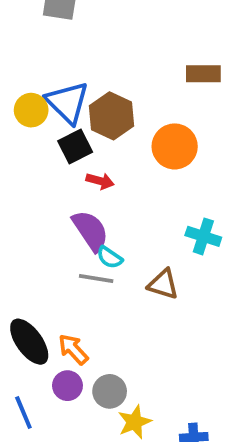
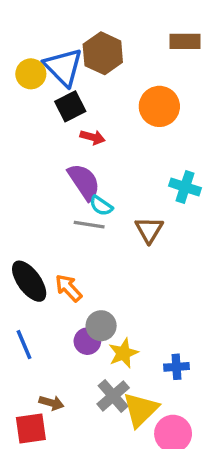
brown hexagon: (111, 116) -> (103, 53), moved
brown triangle: (163, 284) -> (149, 230), turned 44
purple circle: (67, 386) -> (87, 341), moved

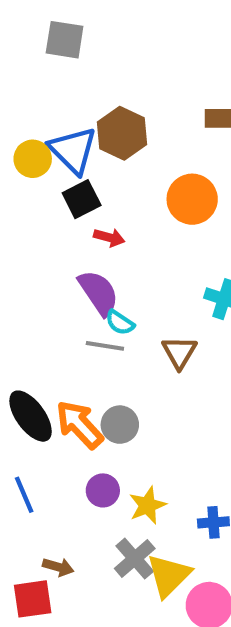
orange arrow: (69, 288) -> (79, 425), size x1.4
gray circle: (101, 326) -> (120, 425), moved

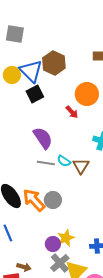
gray square: (65, 40) -> (15, 34), moved
red arrow: (109, 237) -> (72, 112), moved, turned 32
cyan semicircle: (120, 322) -> (64, 161), moved
purple circle: (103, 490) -> (53, 244), moved

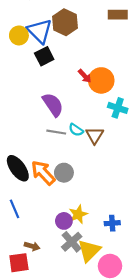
orange circle: (87, 94) -> (101, 80), moved

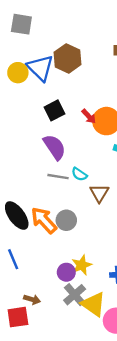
black square: (44, 56) -> (54, 110), moved
brown triangle: (95, 135) -> (99, 193), moved
yellow triangle: (89, 251) -> (93, 304), turned -40

